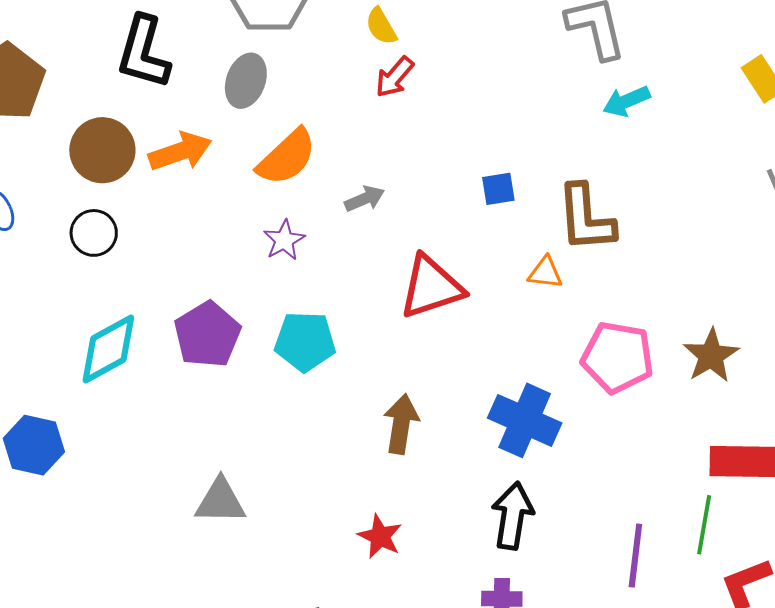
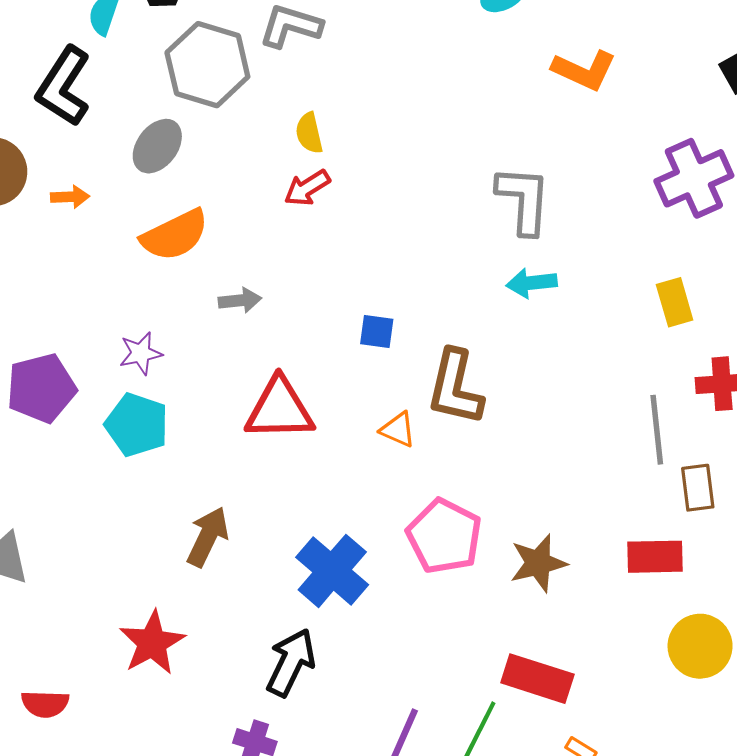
orange arrow: (180, 151) -> (70, 197), size x0.6
purple star: (284, 240) -> (141, 353), moved
red star: (380, 536) -> (152, 643), size x1.4

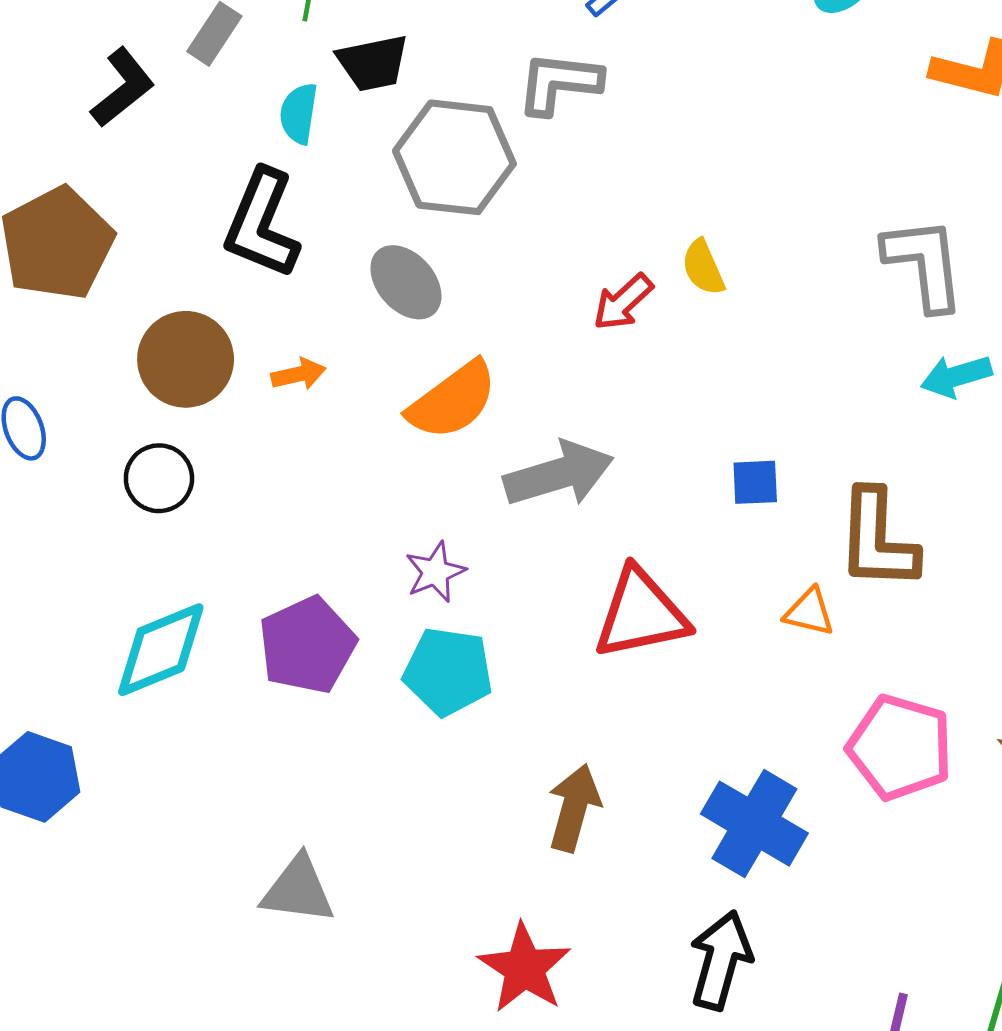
yellow semicircle: (309, 133) -> (703, 267), moved
gray ellipse: (157, 146) -> (406, 282), turned -68
gray arrow: (240, 300) -> (559, 474), size x1.8

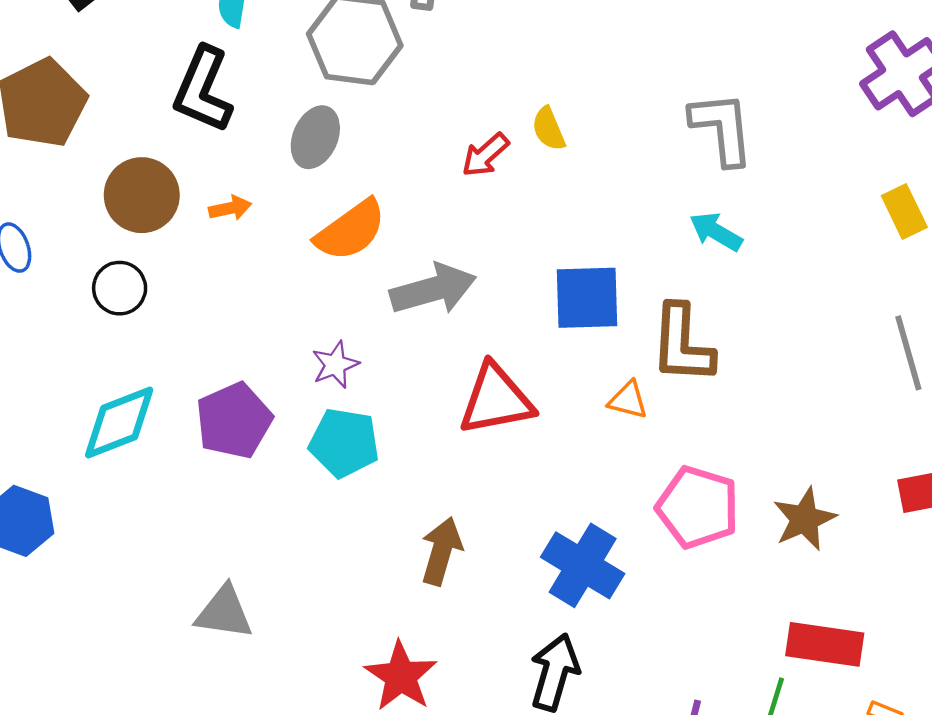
gray ellipse: (406, 282) -> (315, 137), turned 64
cyan arrow: (956, 376) -> (716, 232), moved, turned 46
blue square: (755, 482) -> (587, 298), size x1.8

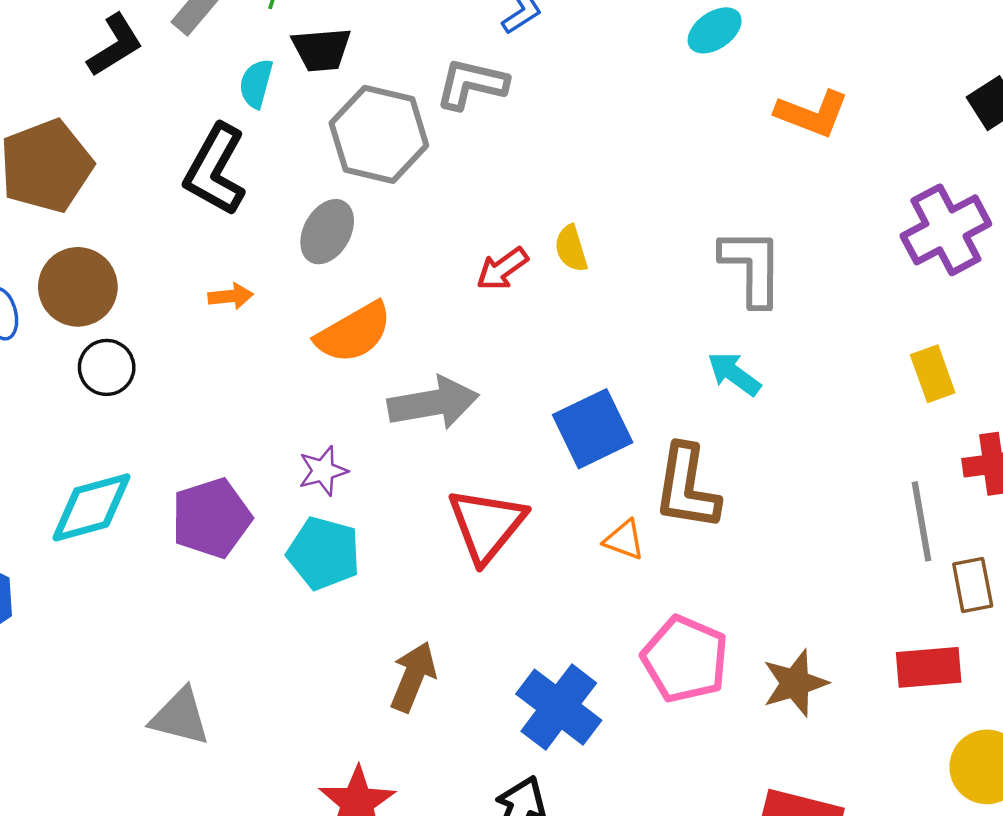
brown circle: (142, 195) -> (78, 287), moved
blue square: (587, 298) -> (593, 429), turned -30
red triangle: (496, 400) -> (487, 525), turned -46

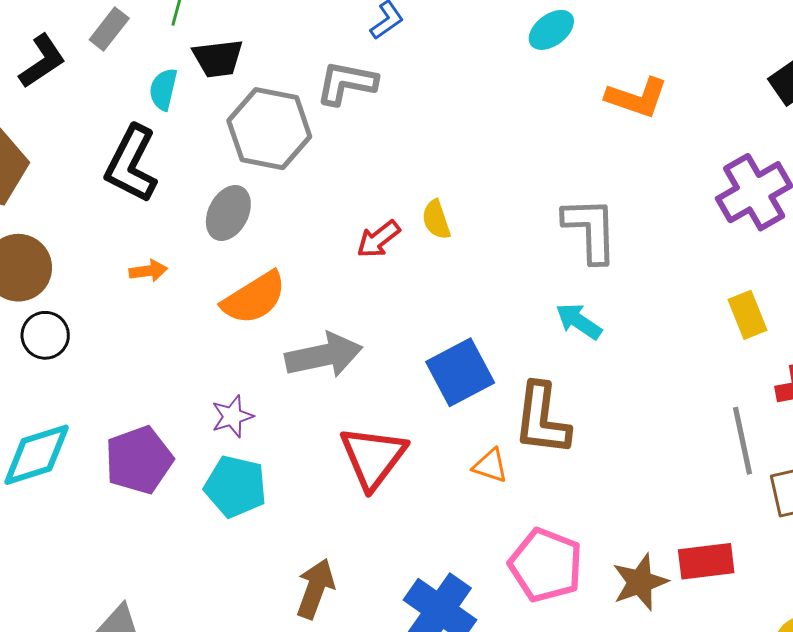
red rectangle: (929, 667) -> (706, 561), moved

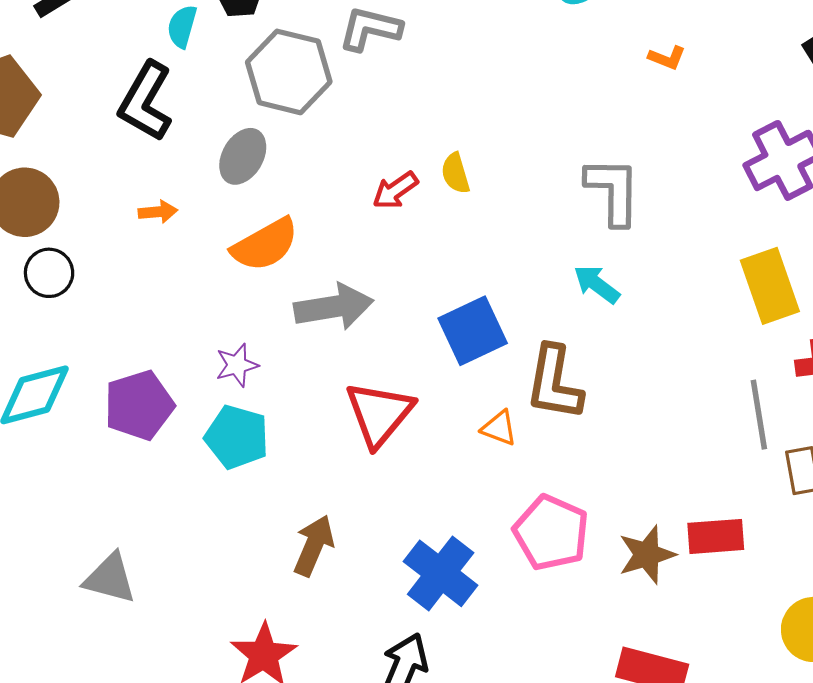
orange L-shape: (637, 98) -> (667, 58), size x0.6
yellow rectangle: (747, 315) -> (770, 286), size x1.5

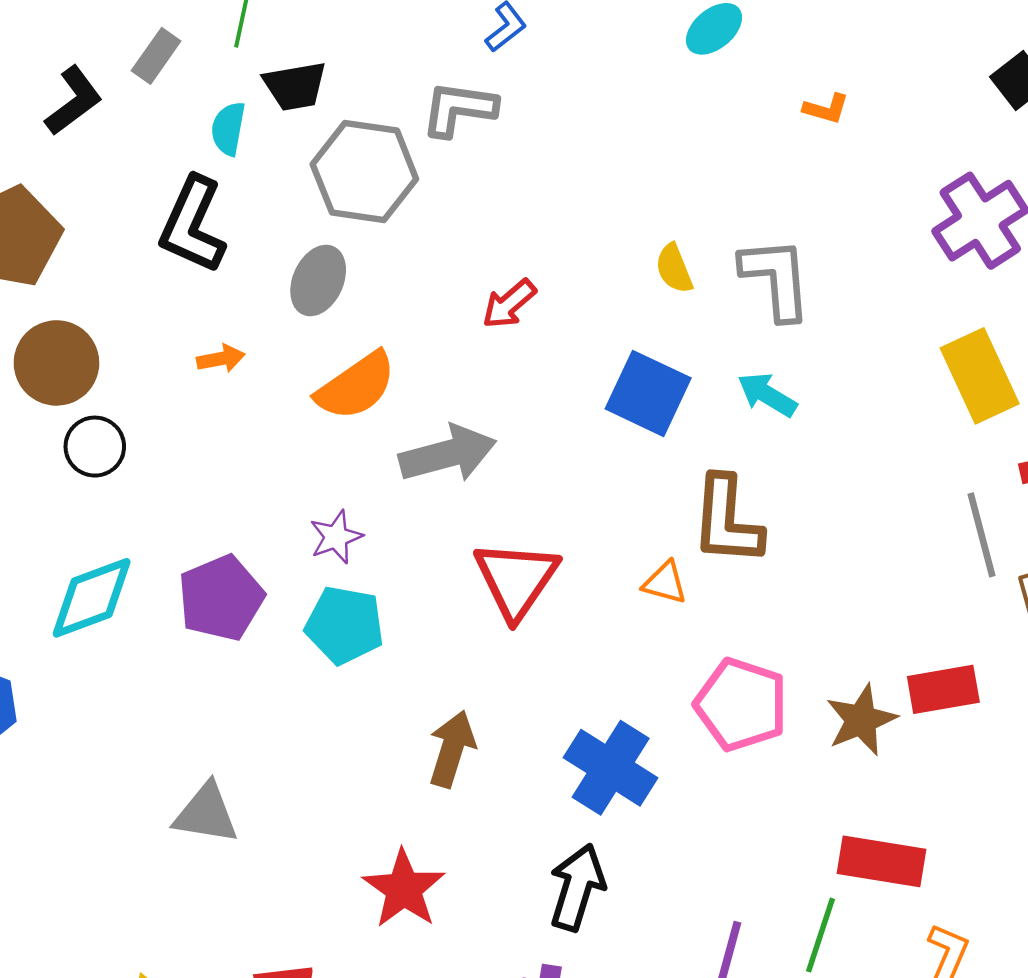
yellow semicircle: (455, 173) -> (674, 269), moved
blue square: (473, 331) -> (648, 393), moved, turned -34

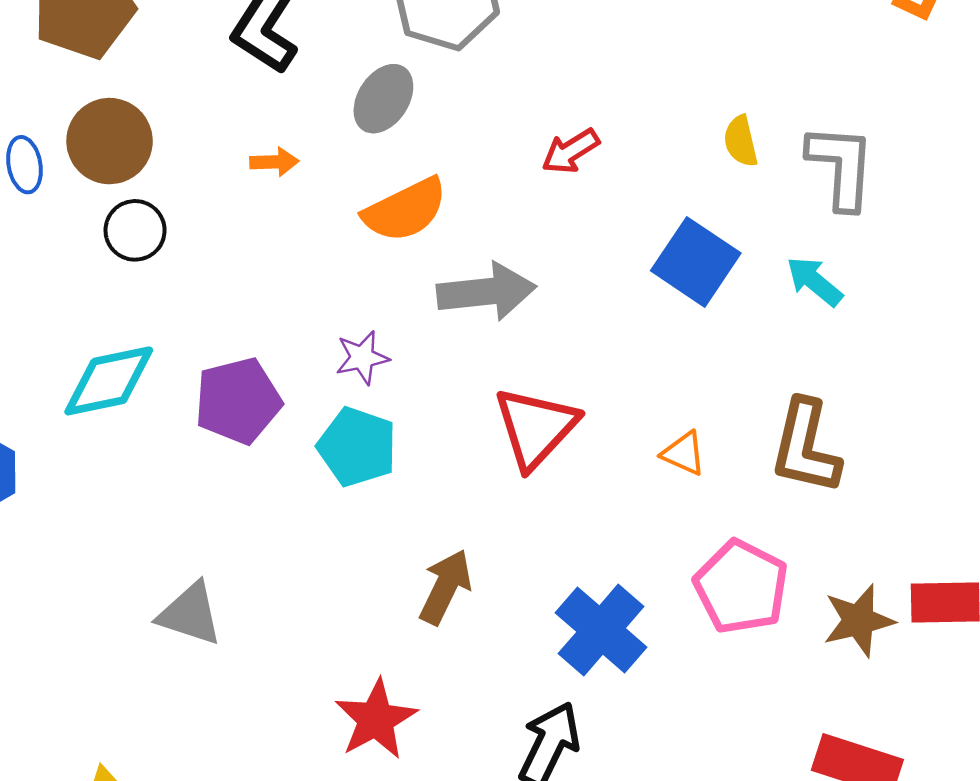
brown L-shape: (727, 521) -> (805, 447), moved

